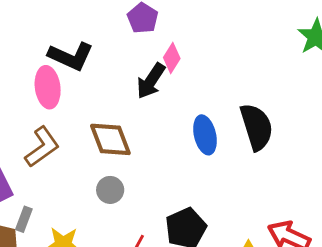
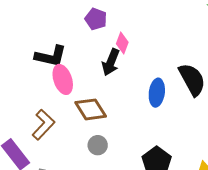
pink ellipse: (48, 87) -> (63, 79), moved
blue ellipse: (205, 135) -> (157, 93), turned 32

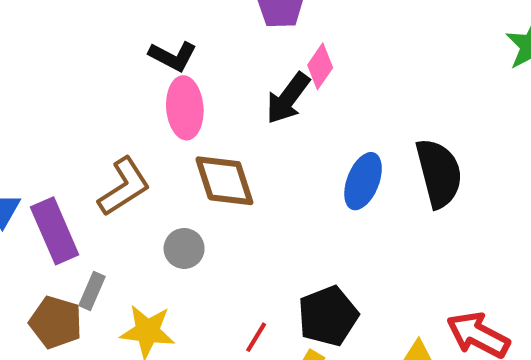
black L-shape: (51, 56) -> (173, 56), size x0.7
gray circle: (98, 145) -> (184, 248), moved

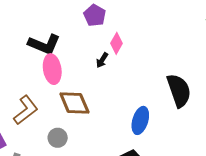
black L-shape: (173, 56) -> (44, 44), size x1.4
black arrow: (288, 98) -> (102, 60), size x0.6
blue ellipse: (363, 181) -> (140, 120), moved

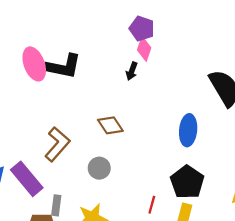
purple pentagon: (95, 15) -> (142, 29), moved
pink ellipse: (52, 69) -> (34, 64), moved
brown diamond: (74, 103) -> (110, 125), size x0.7

